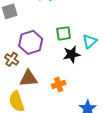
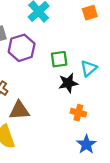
purple hexagon: (31, 42) -> (22, 48), moved
orange cross: (59, 84) -> (78, 113), moved, turned 32

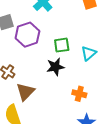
black star: (68, 83) -> (55, 67), moved
brown triangle: (19, 110) -> (25, 92), turned -42

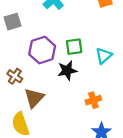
purple hexagon: (27, 35) -> (42, 50), moved
orange cross: (79, 94) -> (93, 100), turned -32

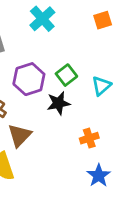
green square: (74, 47) -> (66, 75), turned -30

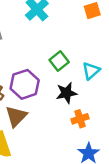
purple hexagon: (29, 79) -> (25, 84), moved
black star: (58, 103) -> (66, 93), moved

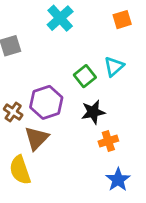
cyan triangle: (91, 71) -> (114, 66), moved

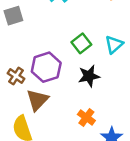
cyan triangle: (114, 66) -> (114, 45), moved
orange cross: (108, 141) -> (86, 117), moved, turned -36

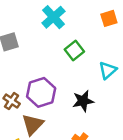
green square: (81, 43) -> (74, 50), moved

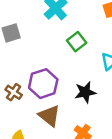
brown triangle: (33, 124) -> (49, 116), moved, turned -35

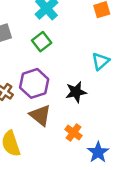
green square: (77, 42) -> (42, 42), moved

